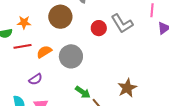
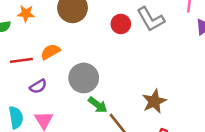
red line: (22, 46) -> (21, 60), moved
gray circle: (71, 56) -> (84, 78), moved

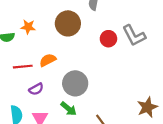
brown star: (154, 101) -> (147, 107), moved
green arrow: (98, 105) -> (69, 109), moved

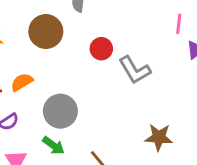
gray L-shape: (134, 36) -> (135, 70), moved
brown star: (147, 107) -> (159, 137), turned 30

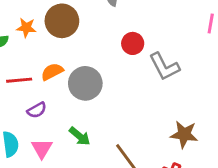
brown circle: (46, 32) -> (62, 21), moved
gray circle: (60, 111) -> (85, 83), moved

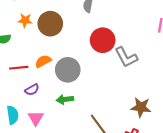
orange star: (26, 28) -> (25, 20), moved
red circle: (133, 43) -> (103, 40), size x1.5
green arrow: (80, 136) -> (65, 99), moved, turned 133

